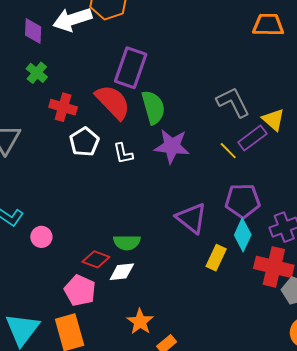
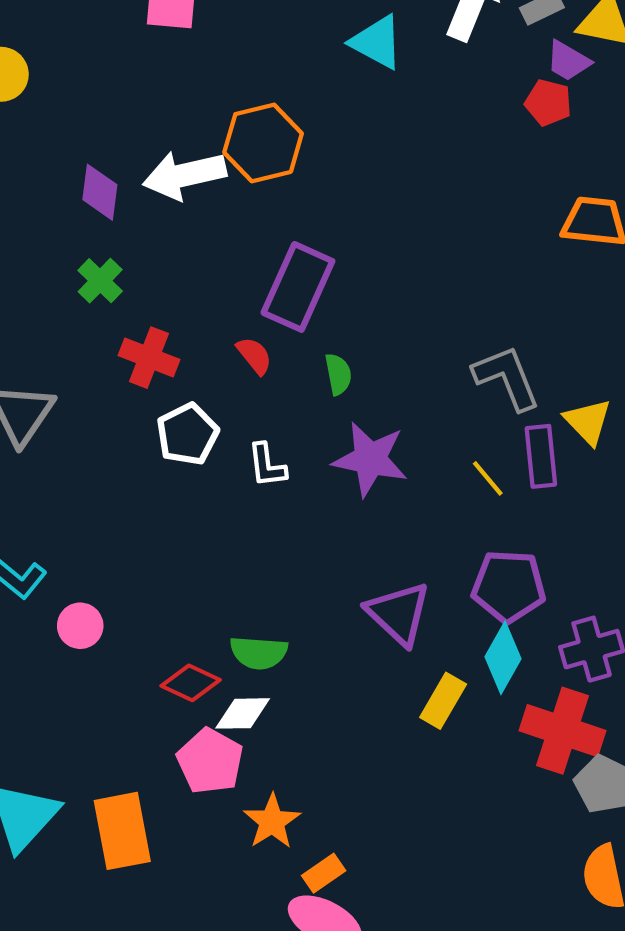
red semicircle: (113, 102) -> (254, 356), size x0.5
green semicircle: (153, 107) -> (338, 374), size x0.6
purple rectangle: (252, 138) -> (541, 456), turned -64
pink pentagon: (80, 290) -> (210, 761), moved

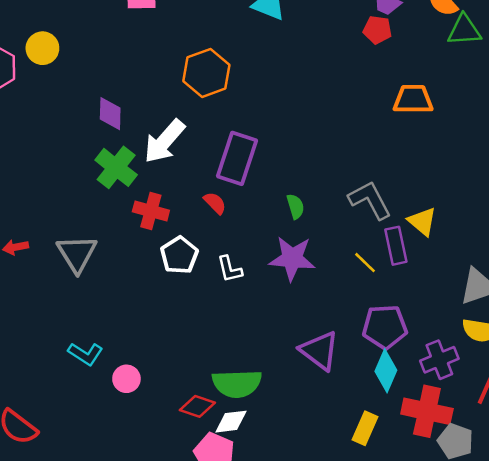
white arrow: (184, 175) -> (164, 141), moved, turned -30
green cross: (100, 281) -> (116, 167), size x1.5
green semicircle: (338, 374) -> (295, 206), moved
green semicircle: (259, 653) -> (237, 384), size x1.4
yellow rectangle: (443, 701) -> (365, 428), moved

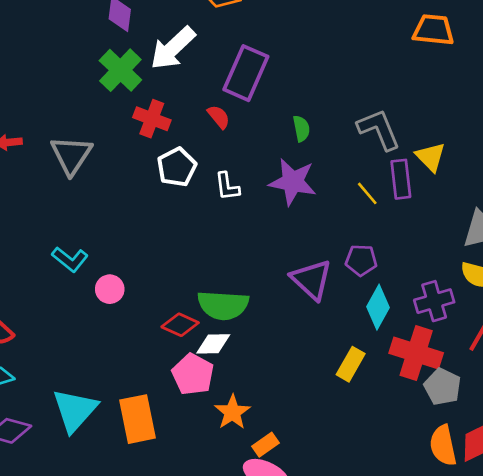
purple pentagon: (385, 327) -> (361, 260), moved, size x0.7

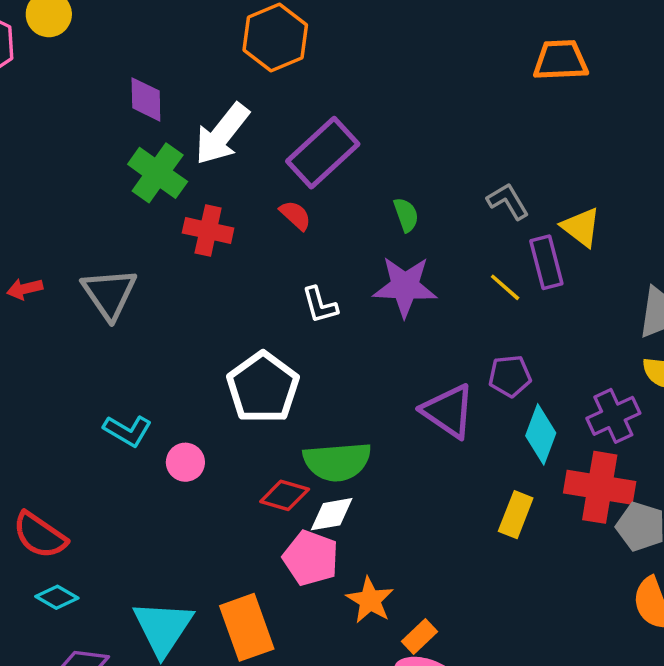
purple rectangle: (246, 73) -> (323, 153), turned 32
gray L-shape: (379, 129) -> (508, 201), size x0.7
white pentagon: (177, 167) -> (263, 388), moved, size x1.4

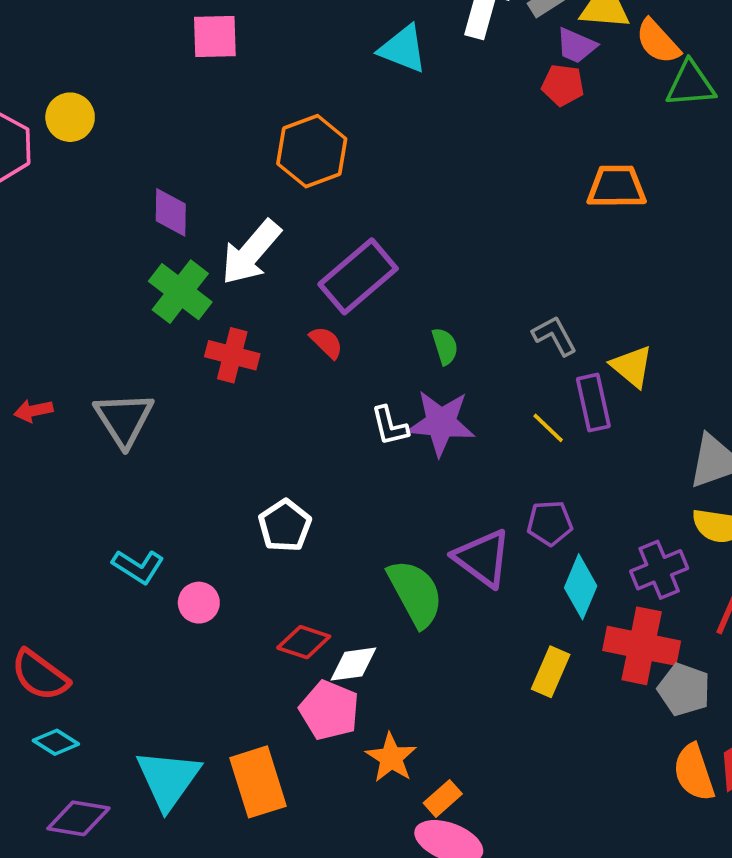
white L-shape: (320, 305) -> (390, 426), moved
white pentagon: (263, 388) -> (285, 526), size x0.7
green semicircle: (337, 462) -> (415, 593), moved, turned -116

